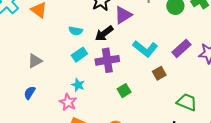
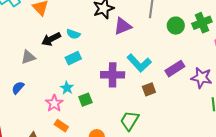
black arrow: (104, 33) -> (51, 39), moved
purple cross: (107, 60) -> (113, 75), moved
green square: (124, 91) -> (85, 100), moved
green trapezoid: (187, 102) -> (130, 121), moved, turned -90

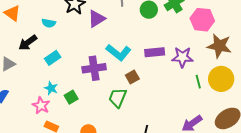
cyan semicircle: (73, 34) -> (49, 23), moved
purple rectangle: (175, 69) -> (155, 52), turned 36
green trapezoid: (130, 121) -> (118, 98), moved

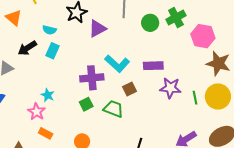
purple star: (182, 57) -> (170, 88), moved
cyan rectangle: (53, 58) -> (52, 51), moved, turned -35
green square: (71, 97) -> (86, 104), moved
green trapezoid: (118, 98) -> (113, 109), turned 85

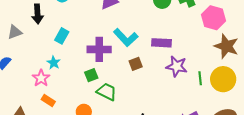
black arrow: (27, 48) -> (38, 14), turned -66
cyan rectangle: (52, 51) -> (62, 36), moved
green trapezoid: (113, 109) -> (107, 92), moved

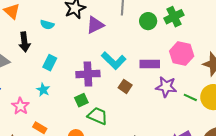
pink hexagon: (213, 18) -> (182, 54), moved
brown square: (136, 64) -> (125, 86), turned -32
pink star: (41, 78) -> (20, 106), moved
green line: (200, 78) -> (190, 97), turned -56

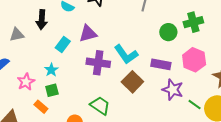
green circle: (148, 21) -> (168, 32), moved
purple triangle: (95, 25) -> (88, 34), moved
brown square: (125, 86) -> (132, 82), size x1.5
green square: (81, 100) -> (52, 90), moved

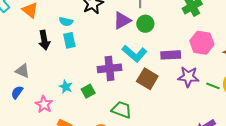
green circle: (168, 32) -> (145, 24), moved
purple triangle: (88, 34) -> (122, 20), moved
gray triangle: (17, 35) -> (22, 71), moved, turned 49
cyan rectangle: (63, 44) -> (69, 40), moved, turned -35
green square: (52, 90) -> (88, 91), moved

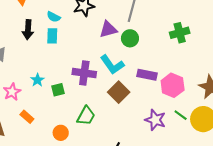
pink hexagon: (202, 43) -> (173, 85), moved
purple star: (188, 77) -> (155, 120), moved
green trapezoid: (122, 110) -> (86, 116), turned 85

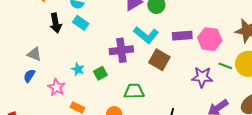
cyan rectangle: (52, 36) -> (81, 23), turned -42
green trapezoid: (86, 116) -> (134, 91), turned -105

